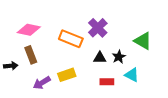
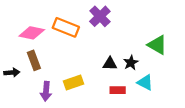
purple cross: (98, 28) -> (100, 16), moved
orange rectangle: (71, 39) -> (66, 27), moved
purple arrow: (42, 83) -> (46, 91), turned -54

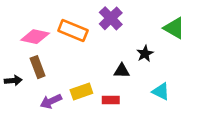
green triangle: (157, 45) -> (174, 28), moved
black star: (131, 63) -> (145, 54), moved
red rectangle: (118, 90) -> (111, 100), moved
purple arrow: (46, 91) -> (51, 101), turned 60

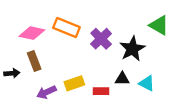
purple cross: (111, 18) -> (101, 39), moved
black star: (145, 54) -> (132, 49), size x1.6
black triangle: (122, 71) -> (122, 79), moved

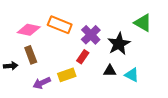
red rectangle: (101, 91) -> (83, 57), moved, turned -56

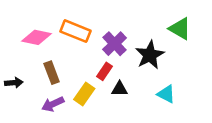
brown rectangle: (31, 55) -> (52, 73), moved
black triangle: (110, 71) -> (120, 89), moved
yellow rectangle: (67, 75) -> (84, 94), turned -36

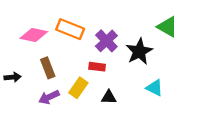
red rectangle: (104, 71) -> (97, 67), turned 63
black triangle: (120, 89) -> (109, 97), moved

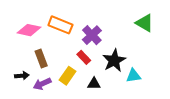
black star: (139, 51) -> (114, 60), moved
red rectangle: (97, 67) -> (84, 57), turned 40
black arrow: (13, 77) -> (22, 76), moved
cyan triangle: (155, 88) -> (133, 76), turned -35

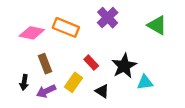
purple cross: (92, 35) -> (108, 18), moved
black arrow: (22, 76) -> (24, 82), turned 104
black triangle: (94, 84) -> (102, 91), turned 32

